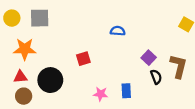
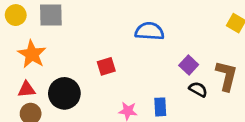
blue semicircle: (118, 31) -> (149, 31), size x1.5
orange star: (25, 49) -> (32, 54), turned 30
black semicircle: (156, 77) -> (198, 89), turned -40

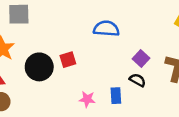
black semicircle: (198, 89) -> (137, 80), moved
black circle: (64, 93) -> (39, 67), moved

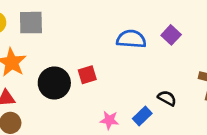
purple square: (141, 59) -> (171, 35), moved
blue rectangle: (116, 96) -> (142, 116), turned 49

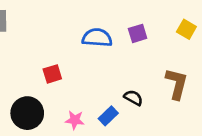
purple square: (171, 35) -> (138, 33), turned 30
black circle: (54, 83) -> (27, 113), moved

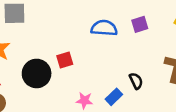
black semicircle: (133, 98) -> (136, 81), turned 35
black circle: (27, 113) -> (37, 73), moved

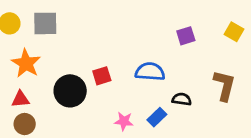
blue semicircle: (104, 28) -> (150, 72), moved
black semicircle: (136, 81) -> (182, 99), turned -56

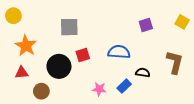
gray square: (45, 23) -> (69, 27), moved
brown circle: (25, 124) -> (41, 91), moved

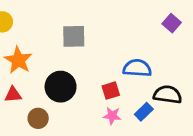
purple square: (146, 25) -> (172, 23), moved, turned -32
red square: (83, 55) -> (111, 91), moved
black semicircle: (143, 73) -> (168, 95), size x1.5

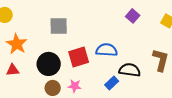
red square: (111, 91) -> (79, 57), moved, size x1.5
pink star: (112, 116) -> (75, 86), moved
brown circle: (38, 118) -> (53, 88), moved

